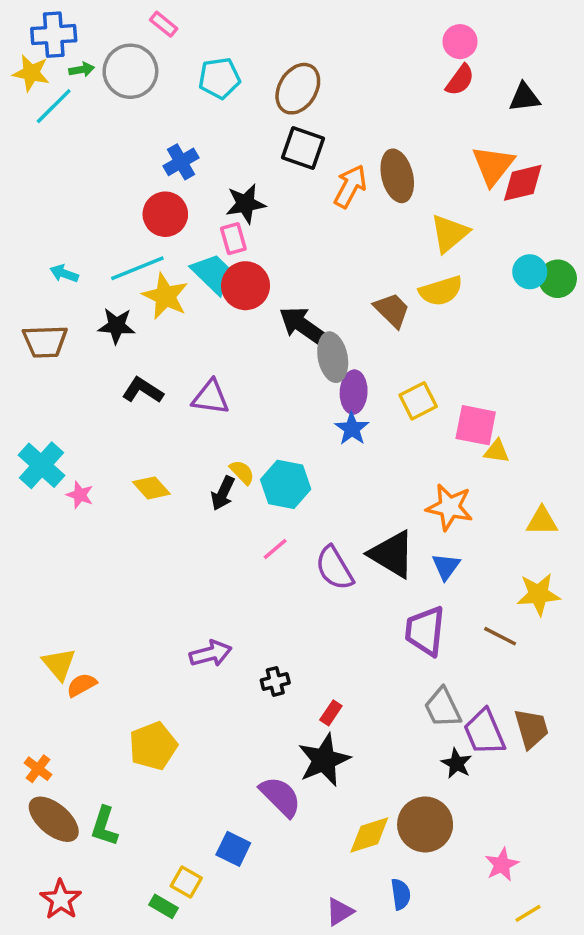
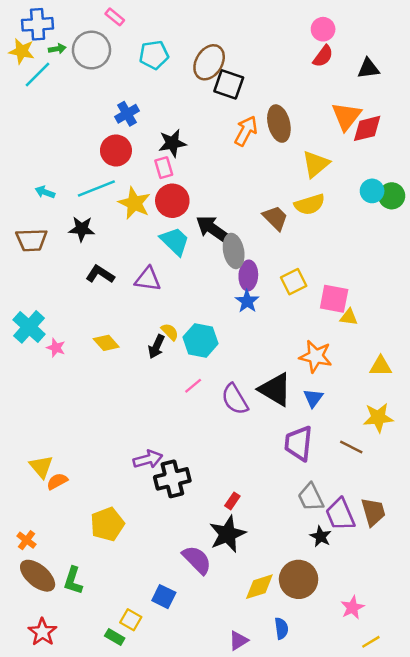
black square: (303, 148) -> (229, 84), moved
cyan trapezoid: (212, 273) -> (175, 241), moved
yellow star: (165, 296) -> (134, 203), moved
black cross: (275, 681) -> (172, 479), moved, size x1.8

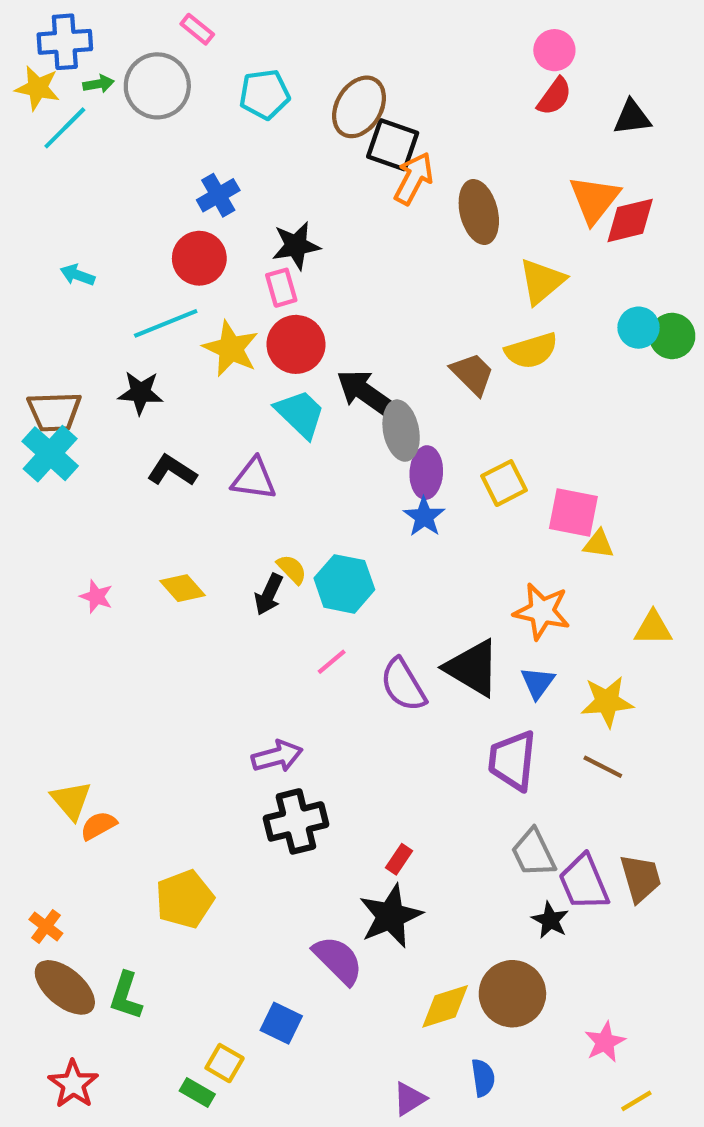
orange arrow: (246, 131) -> (414, 178), moved
cyan arrow: (45, 192) -> (77, 275), moved
cyan cross: (29, 327) -> (50, 454), moved
yellow star: (378, 418) -> (607, 702), moved
purple arrow: (148, 459) -> (277, 756), moved

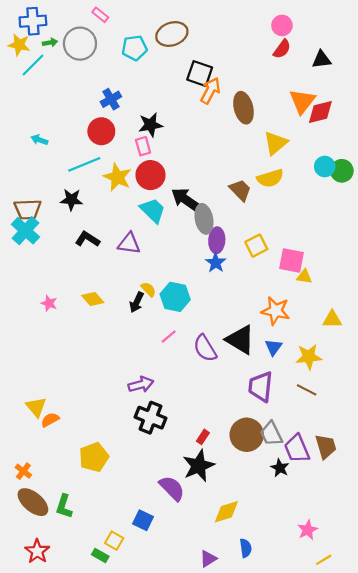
brown ellipse: (359, 107) -> (172, 34), moved, turned 40
black cross: (296, 821) -> (151, 418), turned 36
brown circle: (512, 994) -> (247, 435), moved

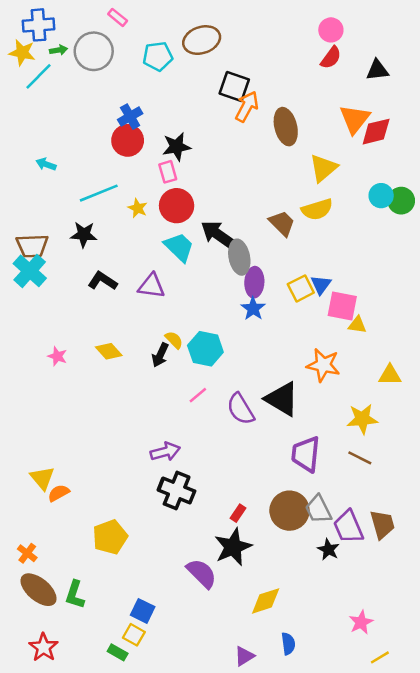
red circle: (101, 131) -> (128, 140), moved
yellow star: (117, 177) -> (138, 208), size x0.6
blue triangle: (273, 347) -> (321, 285), moved
blue square: (143, 520) -> (143, 611), moved

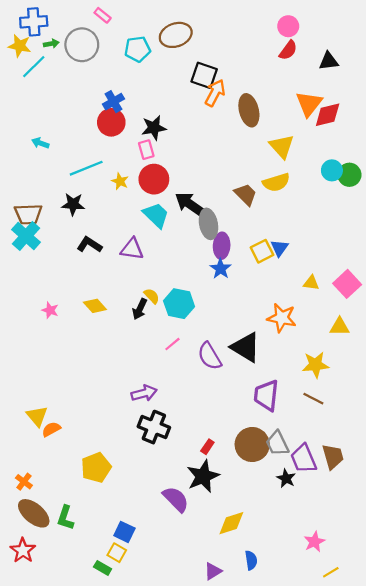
yellow triangle: (323, 168) -> (282, 146), turned -32
pink square: (342, 306) -> (347, 284), moved, turned 36
red star: (44, 647) -> (23, 550), moved

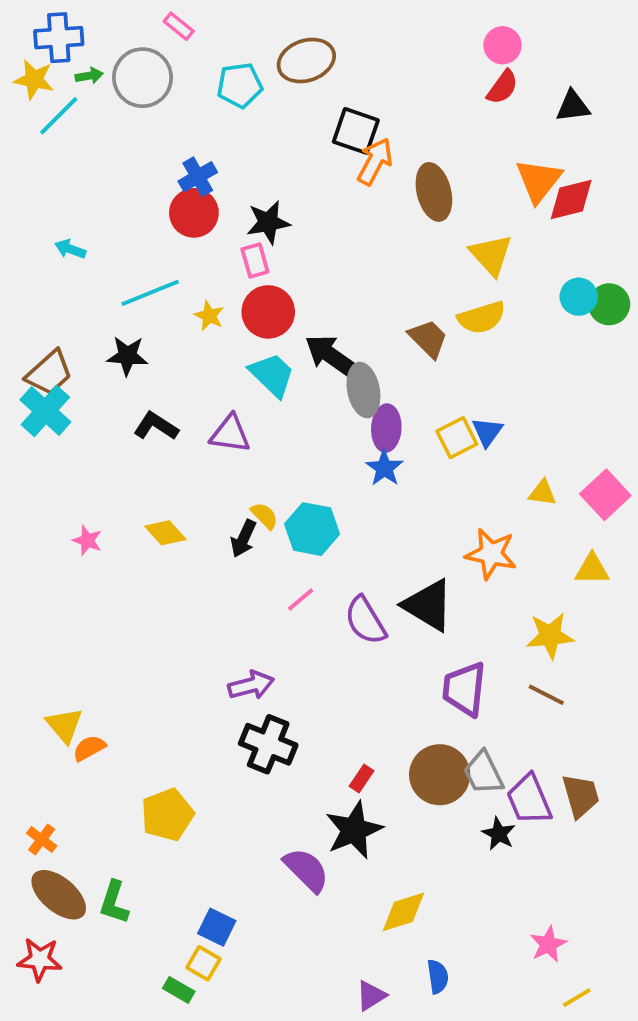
brown trapezoid: (28, 214) -> (49, 373), turned -40
red star: (23, 550) -> (40, 959), turned -30

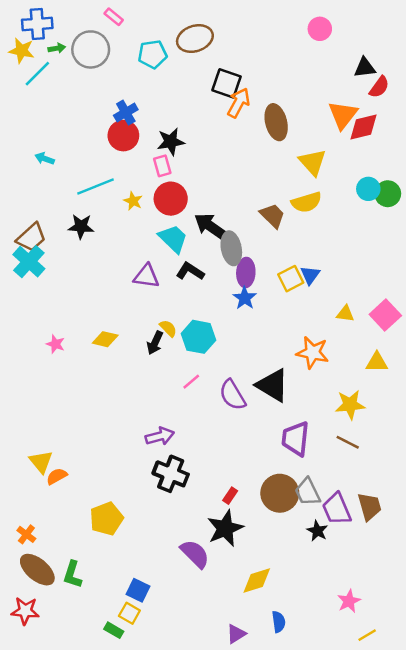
red semicircle: (502, 87) -> (379, 87), moved
black L-shape: (156, 426) -> (190, 271), moved
yellow diamond: (165, 533) -> (105, 339), turned -35

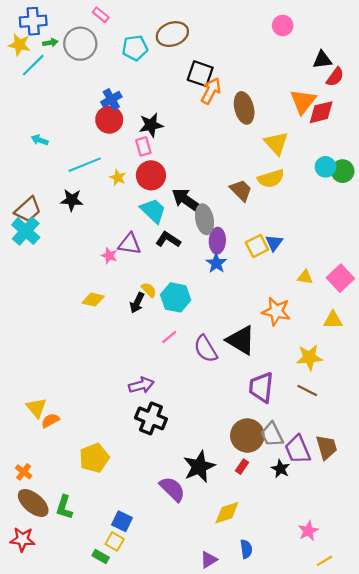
pink star: (55, 344) -> (109, 256), moved
red rectangle: (230, 496) -> (242, 467), moved

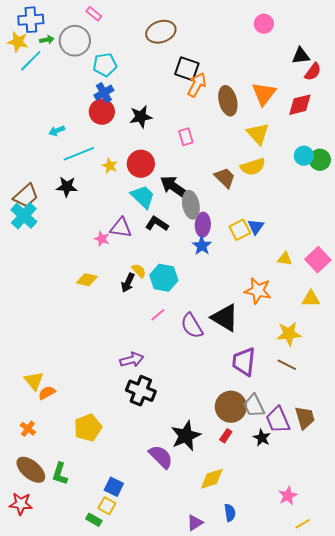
cyan pentagon: (135, 48) -> (105, 65), moved
orange triangle: (303, 101) -> (264, 94), moved
cyan arrow: (40, 140) -> (57, 131), moved, turned -42
pink rectangle: (143, 146) -> (186, 137), moved
orange cross: (24, 472) -> (28, 429), moved

